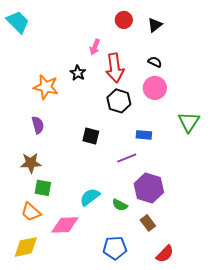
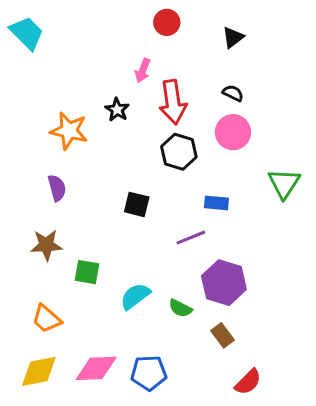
red circle: (124, 20) -> (167, 22), moved
green square: (43, 188) -> (87, 272), moved
pink diamond: (65, 225) -> (96, 368), moved
blue pentagon: (115, 248) -> (149, 373), moved

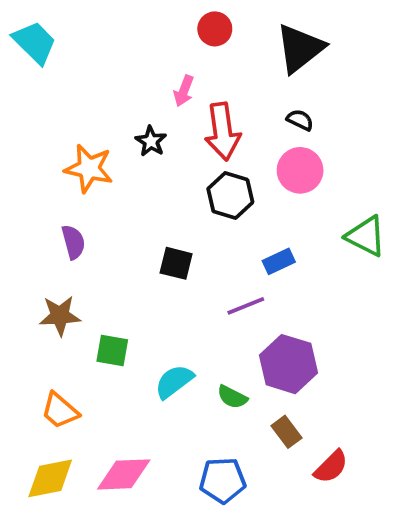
black triangle: (233, 37) -> (300, 48), size x1.8
green triangle: (284, 183) -> (366, 236), turned -36
blue rectangle: (216, 203) -> (279, 261), turned -30
blue pentagon: (149, 373) -> (223, 480), moved
red semicircle: (248, 382) -> (331, 467), moved

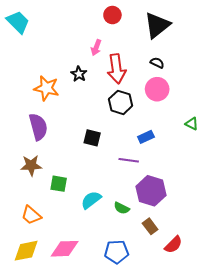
green triangle: (366, 236) -> (192, 124), size x0.6
purple semicircle: (73, 242) -> (38, 127), size x1.5
purple line: (246, 306) -> (129, 160), turned 30

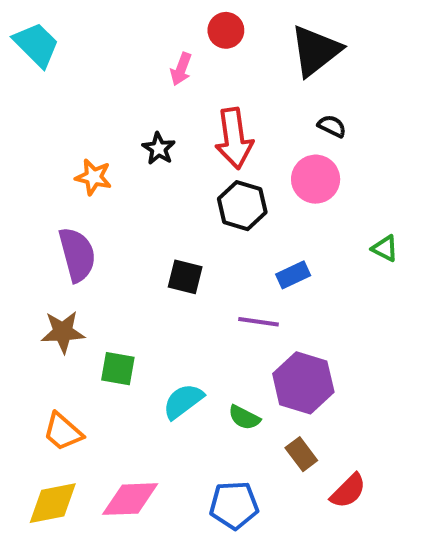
pink arrow: (96, 48) -> (181, 69), moved
black semicircle: (157, 63) -> (332, 126), moved
orange star: (46, 88) -> (93, 177), size x0.7

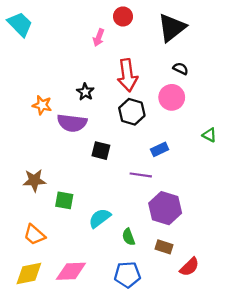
black star: (159, 149) -> (85, 92), moved
orange star: (93, 177) -> (42, 105), moved
purple semicircle: (77, 254) -> (72, 123), moved, turned 112
green semicircle: (244, 418) -> (129, 237), moved, turned 42
brown rectangle: (301, 454) -> (164, 247), turned -35

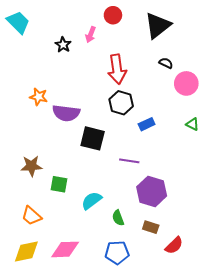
black star: (85, 92) -> (63, 45), moved
pink circle: (172, 97) -> (186, 83), moved
blue rectangle: (160, 149) -> (147, 124), moved
black square: (101, 151) -> (93, 138), size x1.4

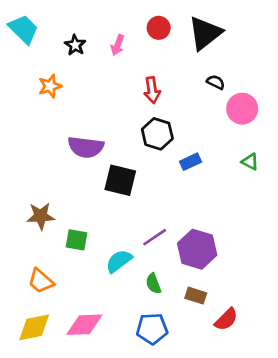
red circle: (113, 15) -> (159, 28), moved
black star: (63, 45) -> (75, 45), moved
red arrow: (117, 69) -> (152, 90), size x0.7
orange star: (39, 97) -> (50, 86), moved, turned -30
purple line: (129, 161) -> (155, 237), moved, turned -42

